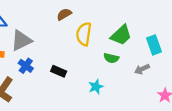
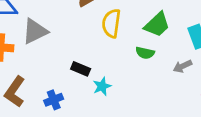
blue cross: (26, 66) -> (54, 100), moved, turned 32
cyan star: (96, 87) -> (102, 86), moved

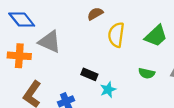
gray triangle: (35, 31) -> (50, 42), turned 50
green semicircle: (145, 53) -> (147, 73), moved

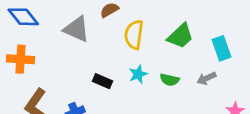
gray triangle: (50, 42) -> (77, 29), moved
cyan star: (108, 90) -> (138, 74), moved

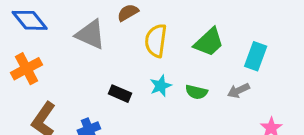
cyan rectangle: (221, 48) -> (256, 56), turned 40
orange cross: (21, 59) -> (27, 69), turned -32

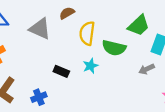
green trapezoid: (209, 42) -> (139, 25), moved
green semicircle: (196, 92) -> (114, 48), moved, size x1.5

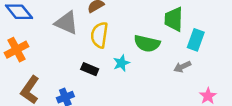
green trapezoid: (139, 25) -> (174, 19), turned 135
yellow semicircle: (87, 33) -> (99, 35), moved

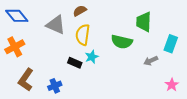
cyan rectangle: (196, 40) -> (171, 44), moved
cyan star: (121, 63) -> (92, 57), moved

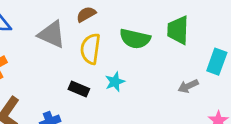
green semicircle: (122, 42) -> (135, 39), moved
cyan star: (92, 57) -> (115, 82), moved

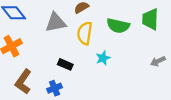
gray triangle: (52, 34) -> (56, 22), turned -35
black rectangle: (79, 89) -> (65, 64), moved

